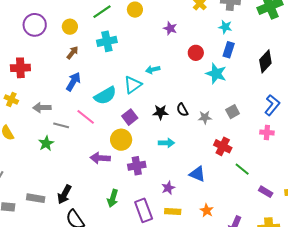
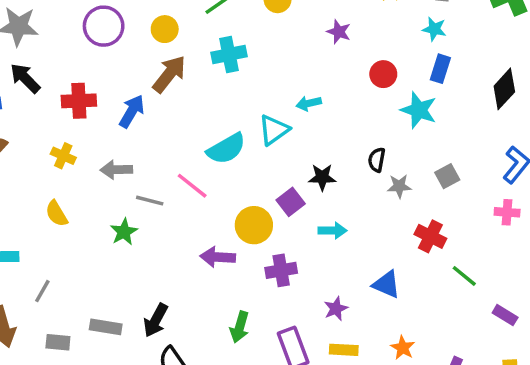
brown arrow: (73, 53) -> (169, 74), size x1.6
blue arrow: (73, 82) -> (132, 111), moved
black semicircle: (182, 110) -> (377, 160), moved, turned 40
purple square: (130, 117) -> (291, 202), moved

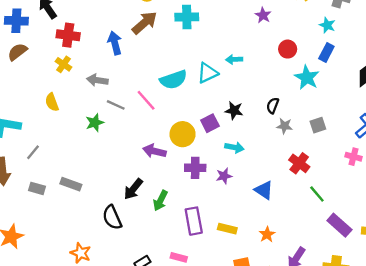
red cross: (79, 101) -> (68, 35), moved
blue arrow: (132, 111) -> (115, 43), turned -55
purple star: (336, 309) -> (224, 176), moved
purple rectangle: (505, 315) -> (339, 225), size x1.5
black arrow: (156, 320) -> (133, 189), moved

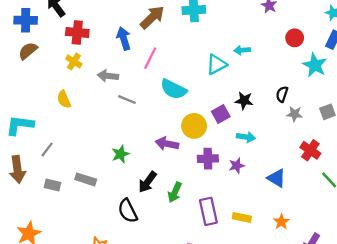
cyan semicircle: (173, 80) -> (174, 89), moved, turned 48
pink line: (146, 100) -> (150, 58), moved, turned 70
green star: (95, 123) -> (120, 154), moved

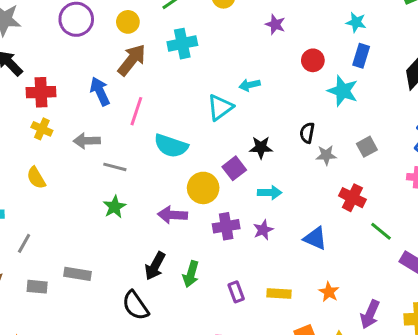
green star: (120, 154) -> (115, 207), moved
purple rectangle: (208, 211) -> (236, 292), size x0.6

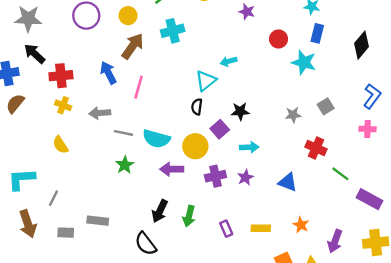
black semicircle: (307, 133) -> (197, 107), moved
cyan semicircle: (171, 146) -> (156, 139), moved

